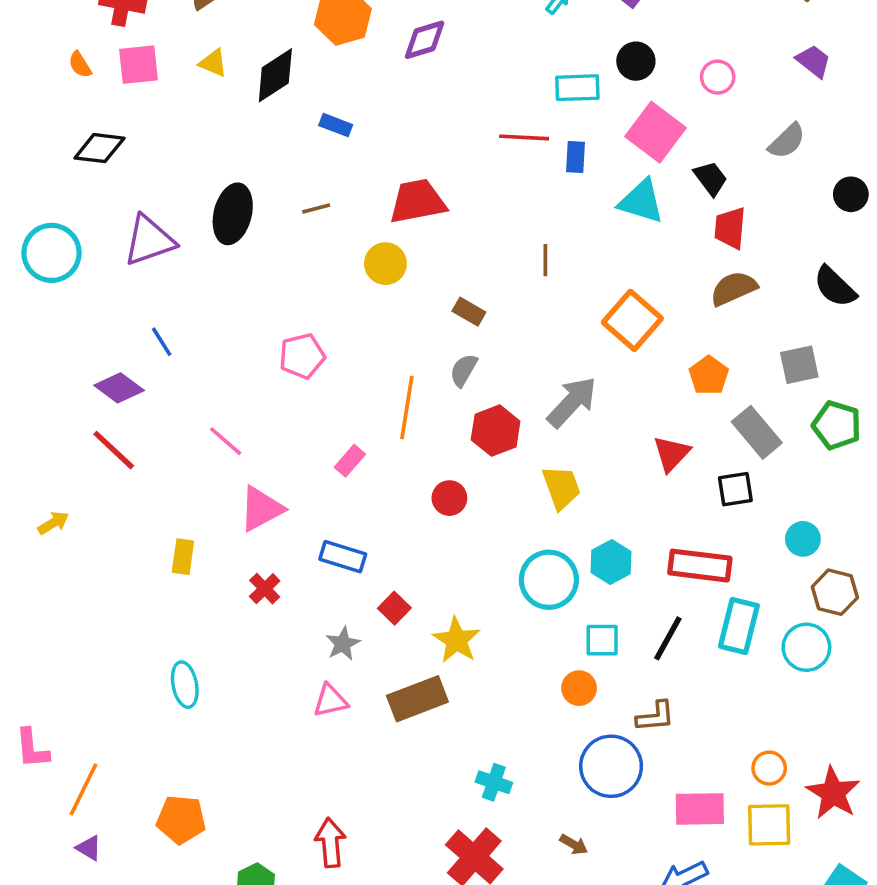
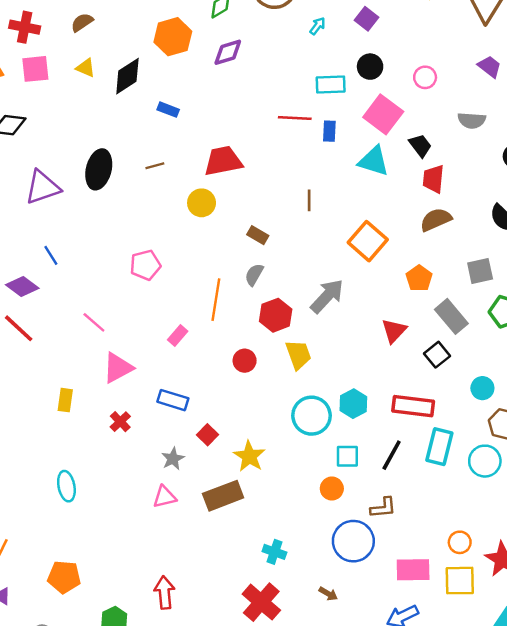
gray semicircle: (787, 141) -> (472, 120), turned 48
yellow trapezoid: (561, 487) -> (298, 355), moved
black square: (735, 489) -> (437, 355), turned -30

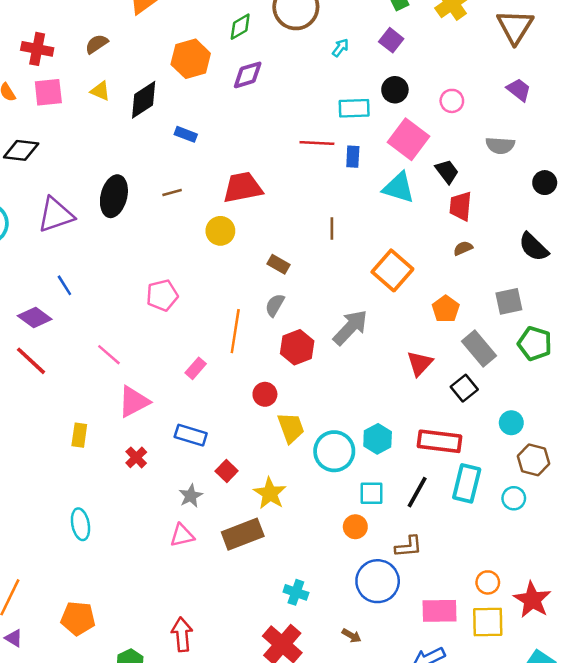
brown semicircle: (436, 220) -> (463, 248), size x0.6
yellow trapezoid: (298, 355) -> (291, 428), moved
cyan circle: (485, 461) -> (514, 498), size x0.7

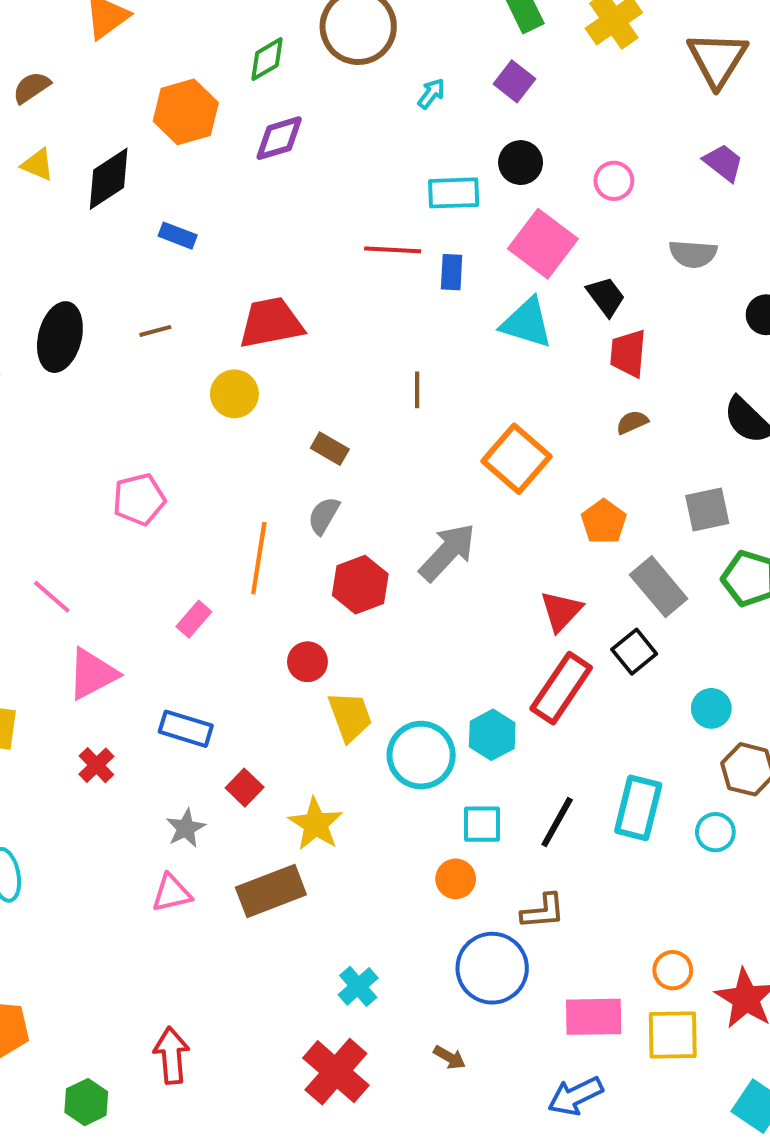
red rectangle: (439, 441) -> (561, 688), moved, turned -63
cyan cross: (296, 592) -> (358, 986), turned 30

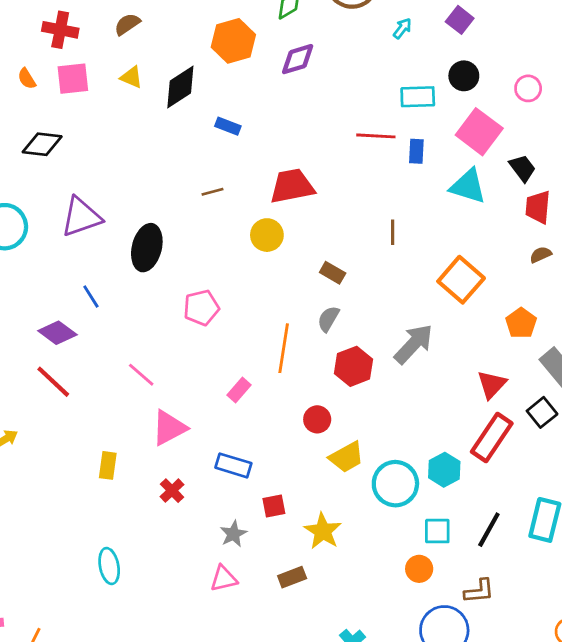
black ellipse: (60, 337) -> (147, 248), moved
yellow trapezoid: (350, 717) -> (347, 457), turned 81
red square: (245, 788) -> (274, 506), turned 35
brown rectangle: (271, 891) -> (292, 577), size x0.6

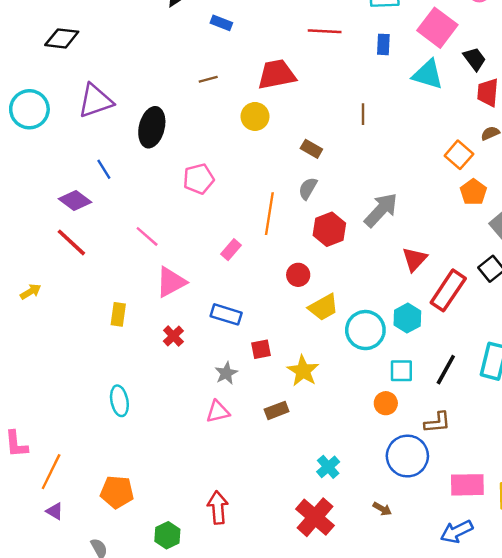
red line: (376, 136) -> (325, 31), moved
orange square: (461, 280) -> (459, 155), moved, size x0.7
red triangle: (492, 384) -> (415, 259), moved

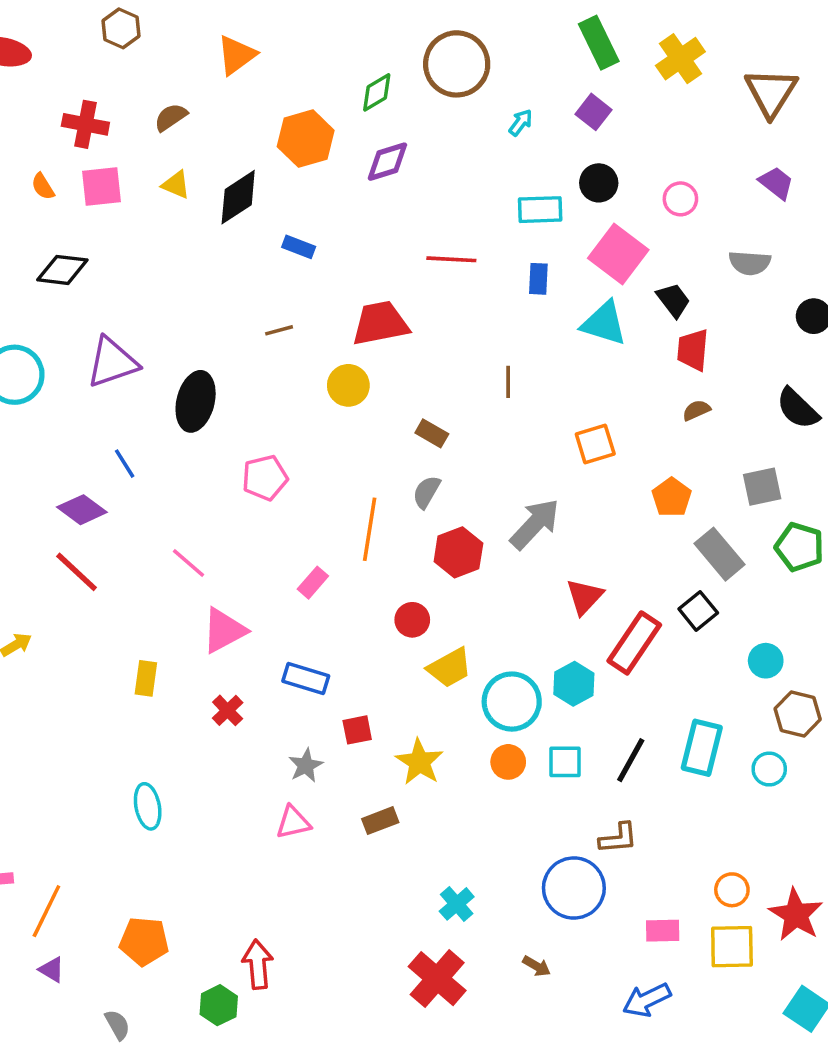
orange square: (459, 155) -> (595, 444), moved, turned 32
orange circle: (386, 403) -> (508, 762), moved
pink rectangle: (467, 485) -> (663, 931), size x0.7
red arrow: (218, 508) -> (258, 964), moved

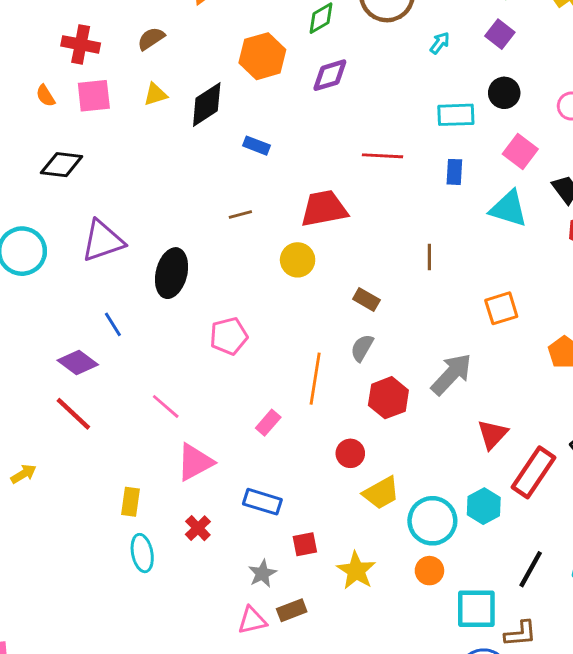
yellow triangle: (176, 185) -> (155, 94), turned -40
pink square: (618, 254) -> (520, 151), size x0.7
cyan square: (565, 762) -> (476, 609), moved, size x1.4
cyan ellipse: (148, 806) -> (142, 553), moved
brown rectangle: (380, 821) -> (292, 610), moved

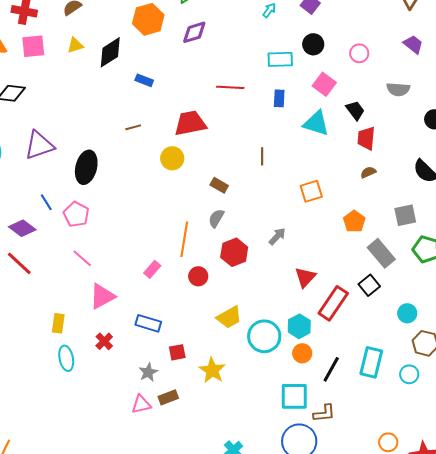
pink pentagon: (229, 336) -> (76, 214), moved, turned -30
gray arrow: (451, 374) -> (277, 236), size x0.6
red circle: (350, 453) -> (198, 276), moved
orange circle: (429, 571) -> (302, 353), moved

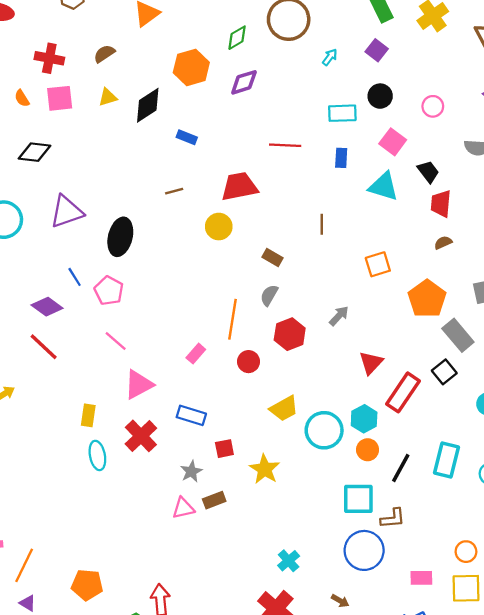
orange pentagon: (354, 221) -> (427, 299), size x1.5
red cross: (104, 341) -> (141, 436), size x1.6

